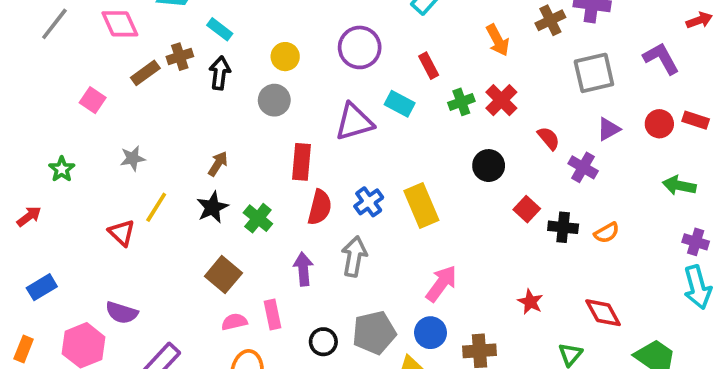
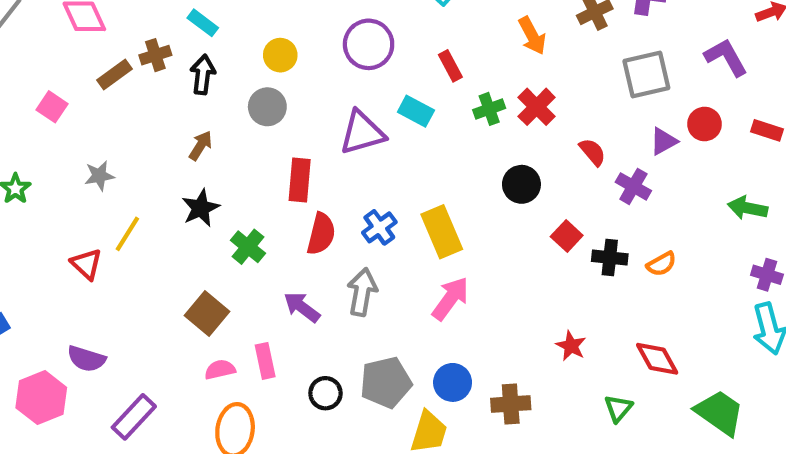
red circle: (659, 124) -> (705, 124), moved
brown arrow: (218, 164) -> (201, 146), moved
black star: (213, 207) -> (201, 208), moved
purple arrow: (303, 269) -> (302, 307), turned -48
pink arrow: (441, 284) -> (450, 298), moved

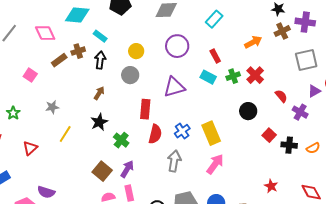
orange arrow: (532, 36) -> (253, 42), turned -90
cyan rectangle: (416, 111) -> (208, 77), moved
red triangle: (86, 264) -> (30, 148), moved, turned 35
purple arrow: (302, 307) -> (127, 169), moved, turned 84

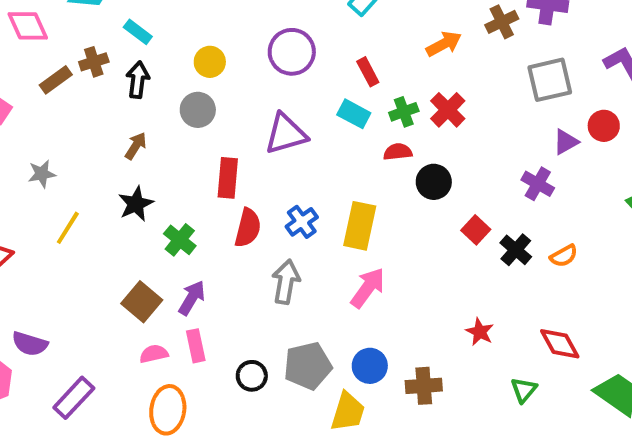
red semicircle: (281, 96) -> (398, 152), moved, turned -56
yellow rectangle: (211, 133) -> (360, 226), turned 35
black cross: (289, 145) -> (516, 250), turned 35

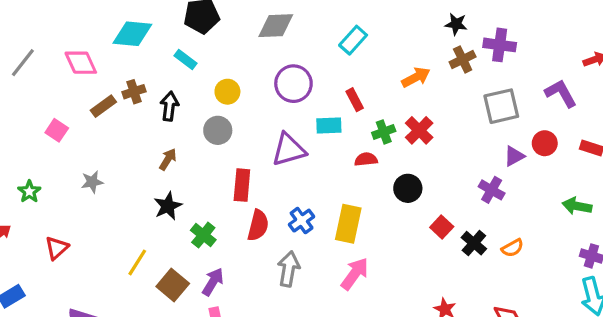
cyan rectangle: (138, 32) -> (186, 59), moved
cyan rectangle: (354, 114) -> (329, 125), moved, turned -30
red semicircle: (398, 152) -> (366, 159), moved
yellow line: (68, 228) -> (137, 262), moved

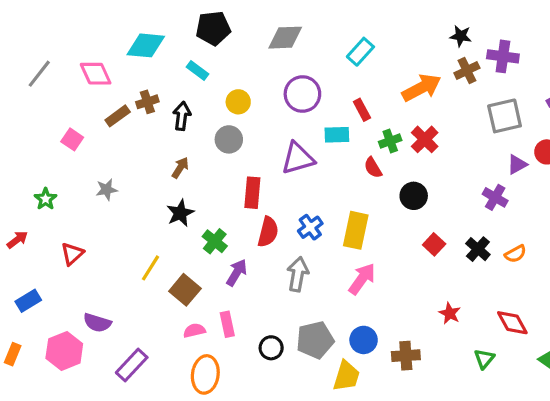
orange arrow: (416, 77) -> (422, 88), size x1.4
red semicircle: (366, 159) -> (373, 168), turned -115
red square: (442, 227) -> (434, 244), moved
purple arrow: (213, 282) -> (237, 273), moved

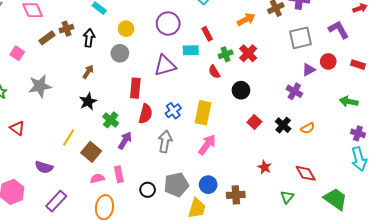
orange arrow: (422, 88) -> (246, 19), size x0.7
gray star: (107, 190) -> (40, 86), size x1.6
red triangle: (72, 254) -> (17, 128), turned -42
purple semicircle: (97, 323) -> (44, 167), moved

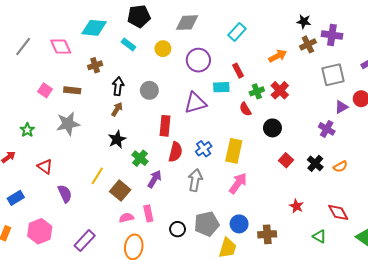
yellow circle: (126, 29) -> (163, 49), moved
brown rectangle: (47, 38) -> (72, 90), moved, turned 42
black arrow: (89, 38) -> (118, 86), moved
purple semicircle: (44, 167) -> (65, 194), moved, turned -132
green triangle: (287, 197) -> (319, 236), turned -40

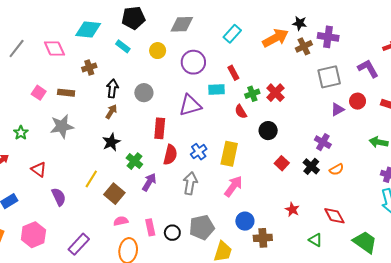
orange arrow: (278, 56) -> (275, 38), moved, size x1.4
purple cross: (327, 129) -> (323, 142), moved
pink rectangle: (148, 213) -> (150, 227), moved
blue circle: (239, 224) -> (245, 221), moved

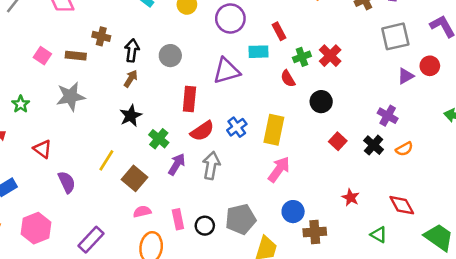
brown cross: (89, 67) -> (101, 36), moved, turned 32
red semicircle: (170, 155) -> (202, 131), turned 42
gray arrow: (190, 183) -> (211, 166), moved

